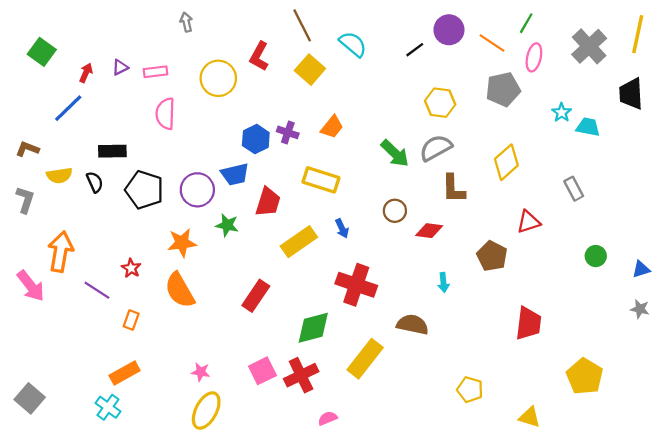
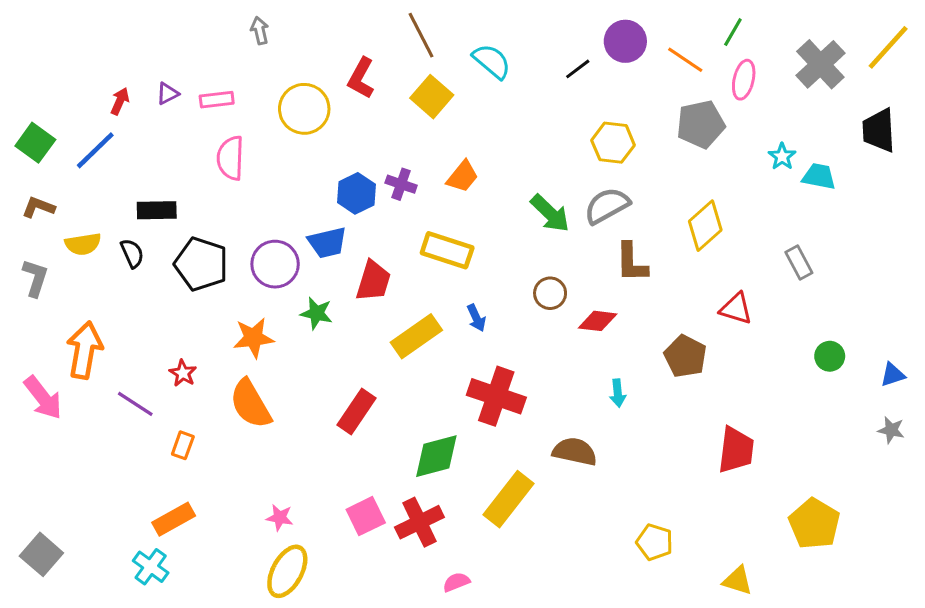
yellow line: (638, 34) -> (888, 47), turned 30
green square: (42, 52) -> (35, 143), moved
red triangle: (528, 222) -> (736, 309), turned 35

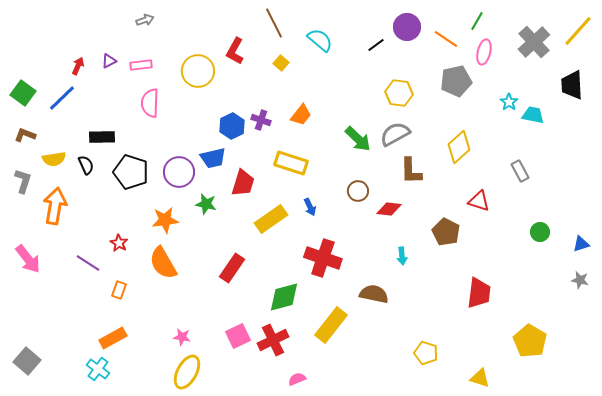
gray arrow: (260, 31) -> (145, 20), moved, turned 84
yellow square: (432, 97) -> (281, 63), size x0.6
orange arrow: (85, 350) -> (55, 206), moved

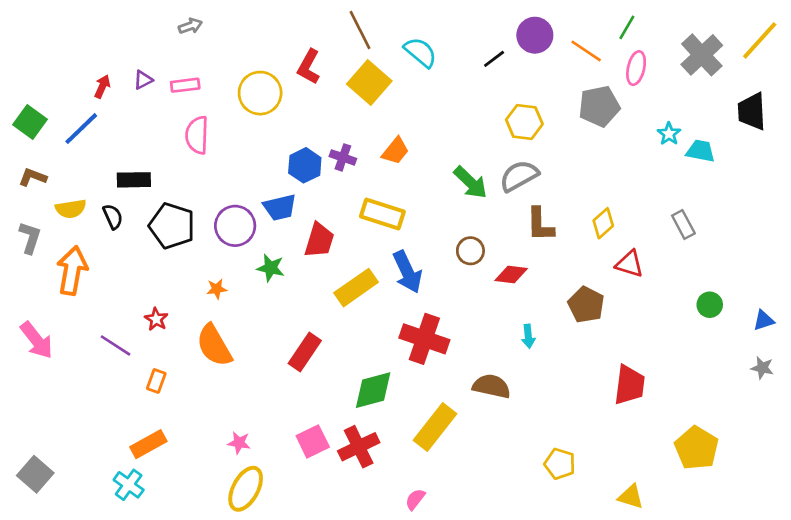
yellow square: (281, 63) -> (369, 83), size x2.0
yellow diamond: (459, 147) -> (603, 223), moved, size x0.7
blue arrow: (310, 207) -> (407, 272), size x1.8
orange star: (165, 220) -> (217, 289), size x0.6
pink semicircle: (297, 379) -> (415, 499), moved, turned -30

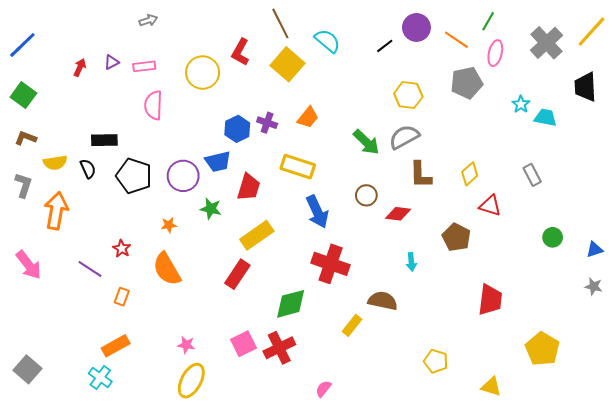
blue line: (81, 129) -> (22, 45), moved
yellow rectangle: (356, 288) -> (257, 235), moved
yellow rectangle: (435, 427) -> (352, 325), moved, size x0.6

